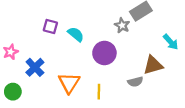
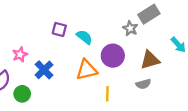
brown triangle: (153, 65) -> (150, 60), moved
orange triangle: (69, 83) -> (87, 70), moved, turned 45

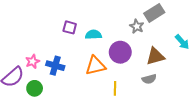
cyan semicircle: (84, 37) -> (93, 35), turned -42
pink star: (20, 55) -> (32, 61), moved
blue cross: (44, 70) -> (55, 66), turned -30

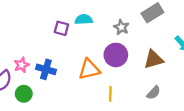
gray star: (137, 26) -> (121, 27), moved
cyan semicircle: (93, 35) -> (84, 19), moved
gray semicircle: (149, 79) -> (154, 93), moved, turned -32

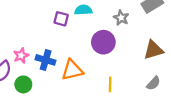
purple circle: (116, 55) -> (103, 42), moved
orange triangle: (89, 69) -> (72, 70), moved

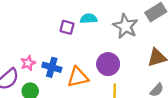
gray star: (121, 18) -> (125, 26), size x1.6
purple circle: (103, 42) -> (108, 64), moved

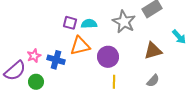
cyan semicircle: (89, 19) -> (89, 24), moved
orange triangle: (78, 77) -> (80, 46), moved

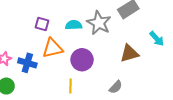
cyan semicircle: (89, 24) -> (74, 25), moved
gray semicircle: (153, 81) -> (116, 87), moved
yellow line: (114, 82) -> (70, 86), moved

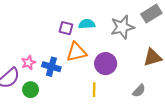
gray star: (99, 23) -> (122, 27), turned 30
cyan semicircle: (74, 25) -> (87, 24), moved

